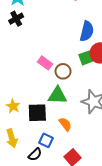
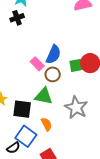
blue semicircle: (87, 31) -> (53, 54), moved
blue square: (46, 140) -> (26, 136), size x1.5

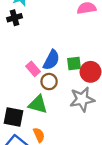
green square: (76, 65) -> (74, 63), moved
gray star: (76, 108) -> (82, 99), moved, turned 30

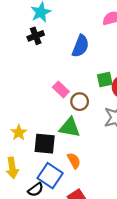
blue semicircle: (51, 60) -> (80, 46), moved

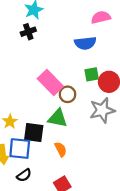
blue semicircle: (80, 46) -> (85, 43), moved, turned 60
pink rectangle: (61, 89) -> (50, 82), size x1.6
blue square: (50, 176) -> (20, 149), moved, turned -30

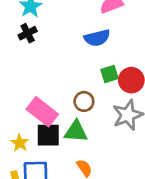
pink rectangle: (50, 82) -> (42, 112), moved
black square: (34, 133) -> (48, 135), moved

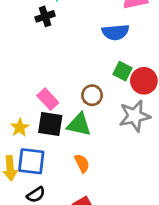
green square: (110, 74) -> (123, 71), turned 36
pink rectangle: (42, 112) -> (48, 99), size x0.7

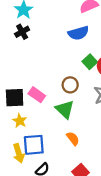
green square: (123, 71) -> (90, 62), turned 32
black square: (50, 124) -> (15, 98), moved
green triangle: (79, 125) -> (65, 109), turned 42

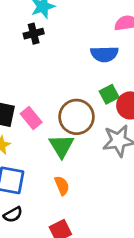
brown circle: (70, 85) -> (77, 117), size x1.6

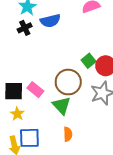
blue semicircle: (104, 54) -> (50, 21), moved
orange semicircle: (62, 186) -> (68, 134), turned 32

